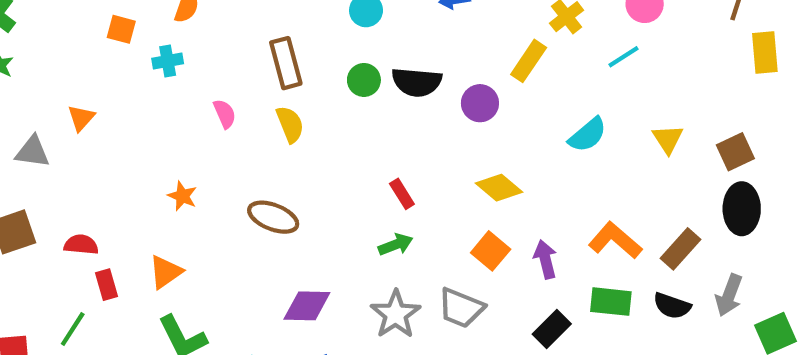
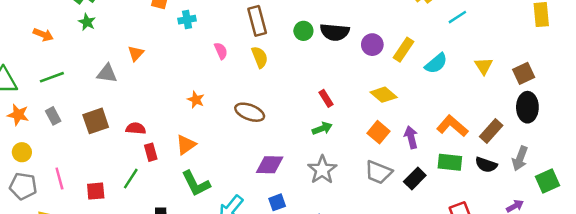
yellow rectangle: (529, 61) -> (404, 50), moved
gray trapezoid: (461, 308) -> (379, 172), moved

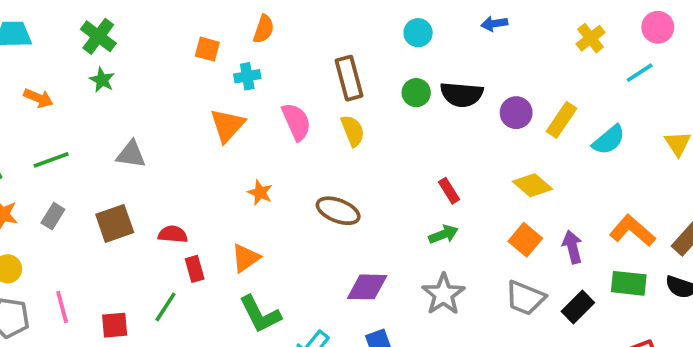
pink semicircle: (221, 51) -> (296, 122), size x1.5
orange triangle: (136, 53) -> (227, 125), moved, size x1.5
gray rectangle: (53, 116) -> (53, 216), turned 60

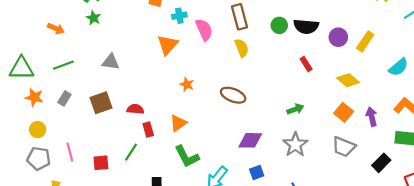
pink semicircle: (296, 122) -> (204, 30), moved
cyan semicircle: (609, 140) -> (398, 67), moved
red rectangle: (449, 191) -> (306, 64), moved
black rectangle: (578, 307) -> (381, 163), moved

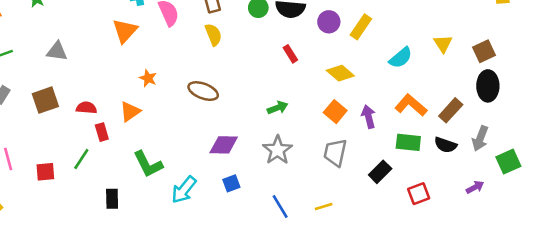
orange triangle: (178, 123) -> (130, 112), moved
gray trapezoid: (344, 147) -> (335, 153), turned 80

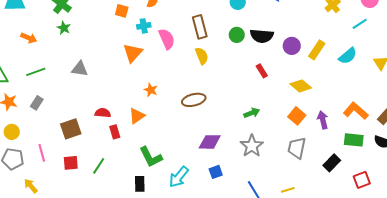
cyan semicircle: (401, 58) -> (348, 56), moved
brown ellipse: (203, 91) -> (194, 100), turned -35
brown square: (45, 100) -> (71, 129), moved
green line: (81, 159) -> (99, 166), moved
black rectangle: (112, 199) -> (140, 184), moved

